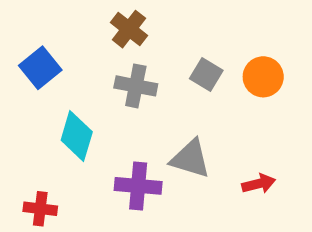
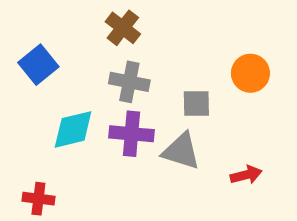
gray square: (206, 75) -> (196, 104), moved, turned -32
cyan diamond: (77, 136) -> (73, 129), turned 60
purple cross: (138, 186) -> (131, 134), moved

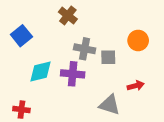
gray cross: (129, 82) -> (85, 49), moved
gray triangle: (181, 151) -> (110, 105), moved
red arrow: (246, 175) -> (136, 86), moved

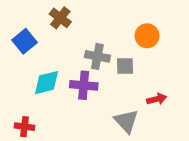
brown cross: (68, 15) -> (60, 18), moved
orange circle: (138, 40) -> (147, 36), moved
gray triangle: (110, 105) -> (126, 121), turned 30

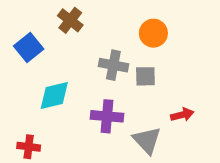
orange circle: (147, 36) -> (153, 33), moved
purple cross: (84, 85) -> (107, 116), moved

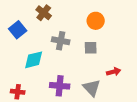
gray cross: (113, 65) -> (61, 41), moved
purple cross: (107, 116) -> (60, 86), moved

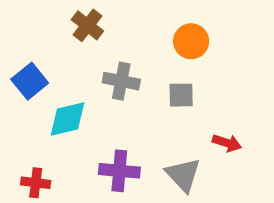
blue square: (18, 30) -> (30, 81), moved
red arrow: (114, 72) -> (227, 143), turned 32

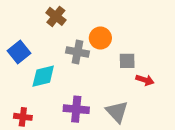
orange circle: (191, 41) -> (100, 38), moved
gray square: (181, 95) -> (127, 61), moved
red arrow: (227, 143) -> (145, 80), moved

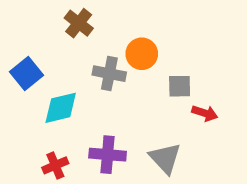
red cross: (23, 117) -> (55, 165), moved, turned -30

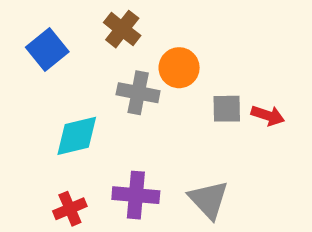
brown cross: (79, 23) -> (122, 29), moved
blue square: (26, 74) -> (47, 50), moved
red arrow: (205, 113) -> (268, 115), moved

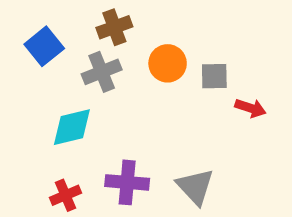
brown cross: (122, 29) -> (114, 27), turned 32
gray cross: (138, 93) -> (102, 72), moved, turned -33
gray square: (227, 109) -> (214, 76), moved

